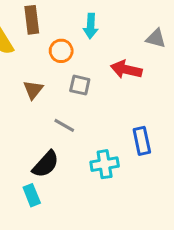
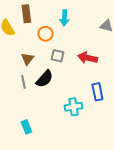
red arrow: (126, 69) -> (87, 58), moved
gray line: (64, 125) -> (23, 82), moved, turned 48
black semicircle: (46, 164) -> (44, 79), moved

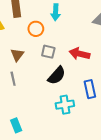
black semicircle: (44, 79) -> (57, 76), moved

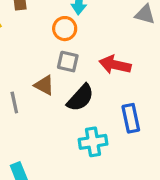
orange circle: (36, 29) -> (65, 29), moved
brown triangle: (17, 55) -> (44, 85), moved, turned -40

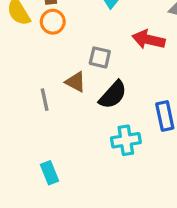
orange circle: (65, 29) -> (53, 22), moved
red arrow: (115, 65) -> (149, 40), moved

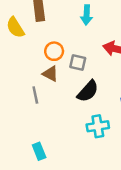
orange circle: (53, 22) -> (54, 51), moved
brown triangle: (75, 82) -> (50, 74), moved

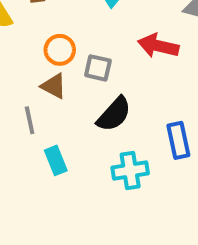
cyan rectangle: (39, 151) -> (56, 160), moved

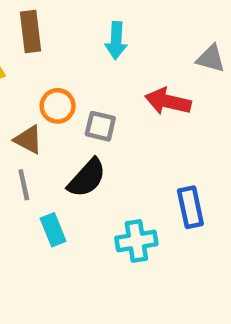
brown triangle: (54, 86) -> (28, 140), moved
black semicircle: (114, 114) -> (87, 178), moved

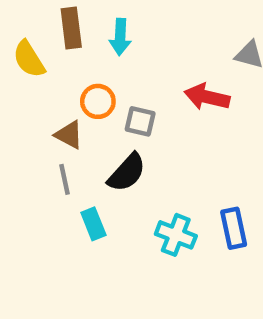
cyan arrow: (116, 41) -> (120, 37), moved
blue rectangle: (190, 207) -> (234, 228), moved
cyan cross: (136, 241) -> (176, 235), turned 30

